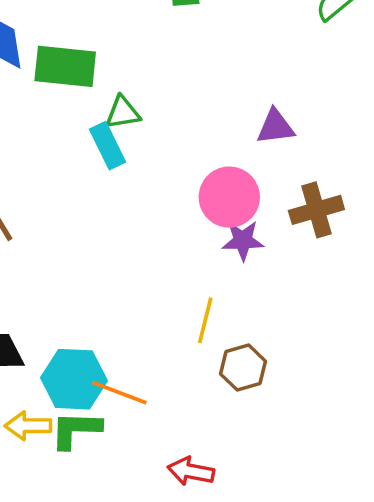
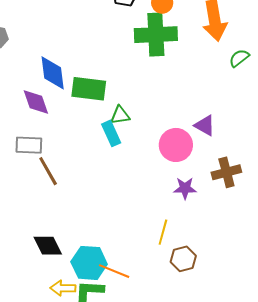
purple triangle: (275, 127) -> (205, 125), turned 35
pink circle: (229, 197) -> (176, 145), moved

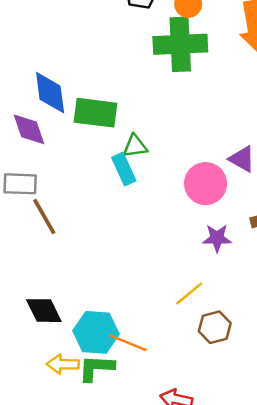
yellow line: (163, 232) -> (189, 293), turned 35

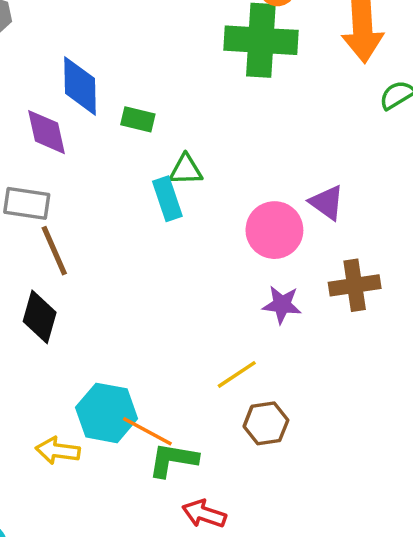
green rectangle: (96, 113) -> (138, 119), size x0.6
black diamond: (44, 311) -> (40, 317), moved, turned 36
green L-shape: (96, 368) -> (173, 460), moved

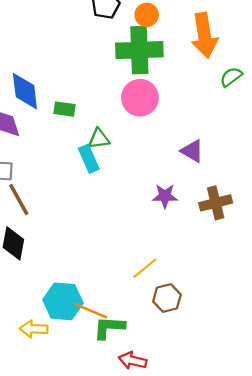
pink circle: (274, 230) -> (140, 98), moved
purple star: (282, 305) -> (165, 196), moved

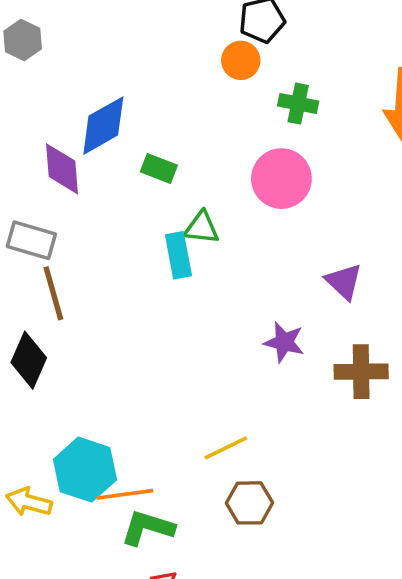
orange circle: (147, 15) -> (241, 60), moved
green cross: (139, 50) -> (298, 104), size x0.5
blue diamond: (25, 91) -> (103, 126), turned 54
orange line: (91, 311) -> (125, 494), turned -44

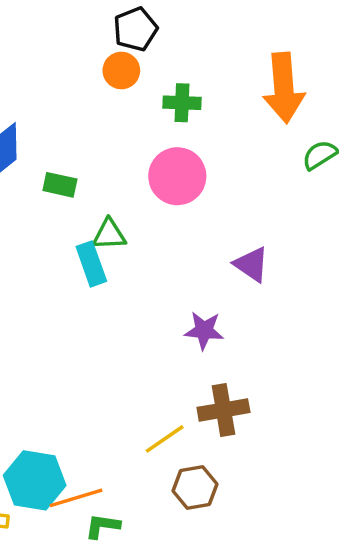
brown cross: (361, 372) -> (223, 410), moved
green L-shape: (148, 528) -> (102, 526), size x0.7

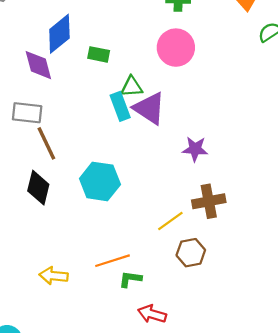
purple triangle: (251, 264) -> (149, 108), moved, size x1.4
cyan hexagon: (35, 480) -> (100, 181), moved

